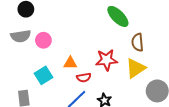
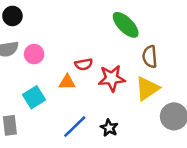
red semicircle: (84, 77) -> (84, 64), moved

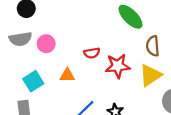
orange triangle: (67, 82) -> (67, 75), moved
cyan square: (34, 97) -> (33, 81), moved

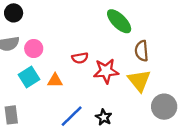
yellow triangle: (150, 75) -> (139, 81), turned -35
cyan square: (33, 81) -> (29, 77), moved

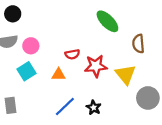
brown semicircle: (142, 51) -> (138, 44), moved
orange triangle: (55, 81) -> (58, 75), moved

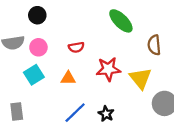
black circle: (13, 14) -> (37, 15), moved
red semicircle: (72, 54) -> (76, 47), moved

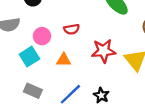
pink circle: (38, 47) -> (42, 36), moved
gray rectangle: (17, 111) -> (33, 91), moved, turned -60

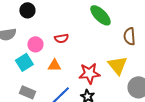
red star: (104, 51) -> (89, 73), moved

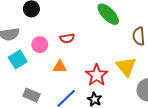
cyan square: (24, 62) -> (18, 59), moved
red star: (89, 73) -> (97, 75), turned -30

